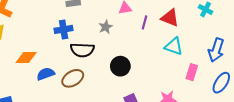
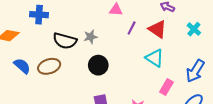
gray star: (106, 27) -> (91, 37), moved
blue cross: (64, 29) -> (39, 15), moved
blue semicircle: (46, 74) -> (22, 66), moved, turned 48

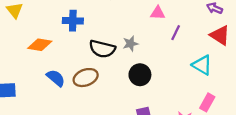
red triangle: (157, 29) -> (220, 35), moved
pink rectangle: (166, 87) -> (207, 102), moved

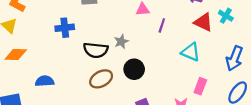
orange diamond: (40, 45) -> (16, 54), moved
blue semicircle: (56, 78) -> (45, 81), moved, turned -36
brown ellipse: (86, 78) -> (101, 79), moved

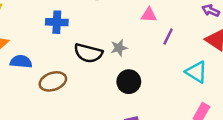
brown ellipse: (101, 79) -> (53, 81), moved
blue semicircle: (45, 81) -> (21, 62), moved

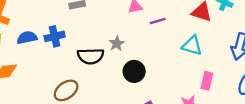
purple line: (168, 37) -> (158, 21), turned 63
blue semicircle: (21, 62) -> (27, 38), moved

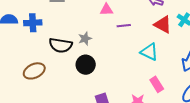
black circle: (134, 71) -> (86, 65), moved
pink rectangle: (207, 81) -> (157, 84), turned -56

